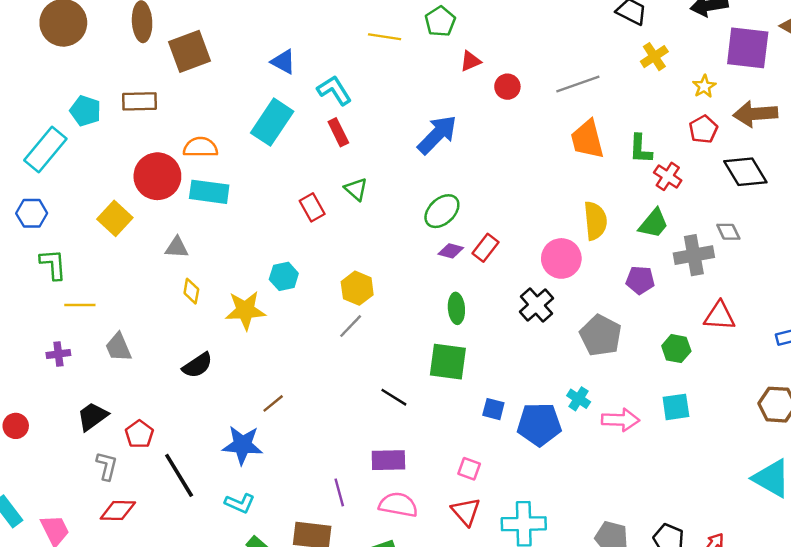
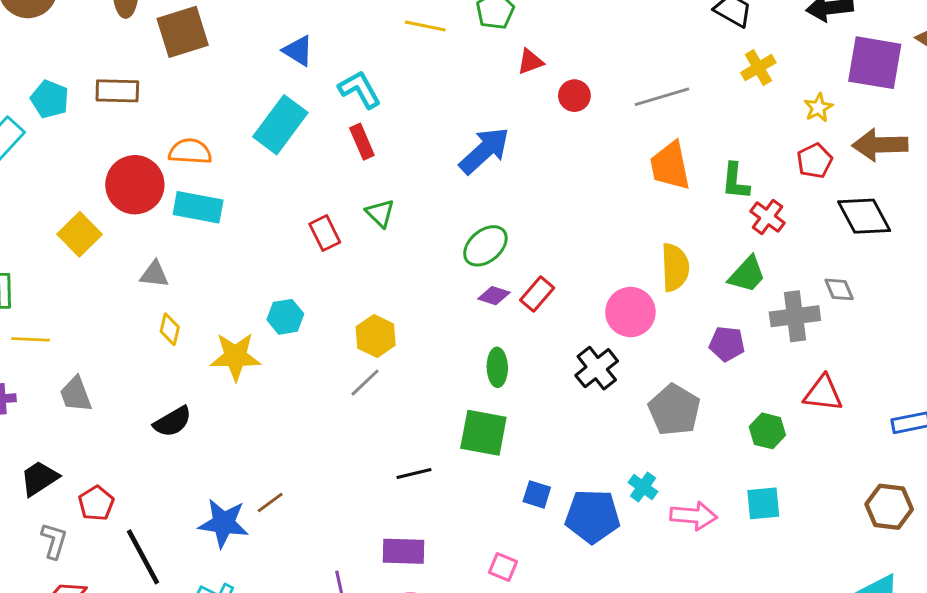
black line: (394, 397) -> (414, 474), turned -48
brown line: (273, 403) -> (270, 503), moved

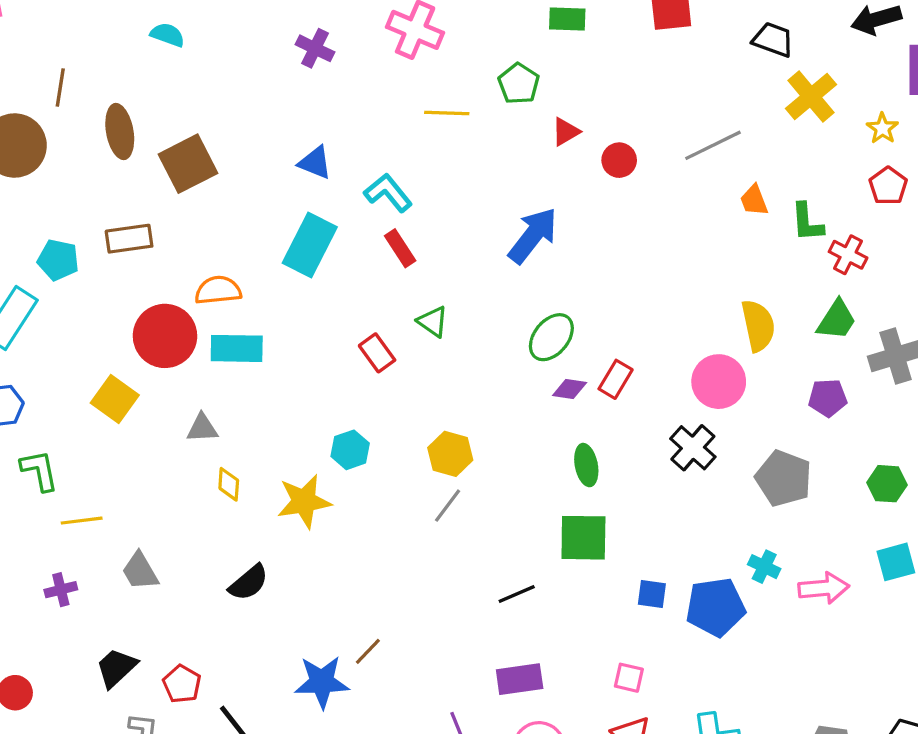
yellow cross: (758, 68) -> (811, 96), size x1.4
orange trapezoid: (670, 166) -> (754, 200), moved, size x0.6

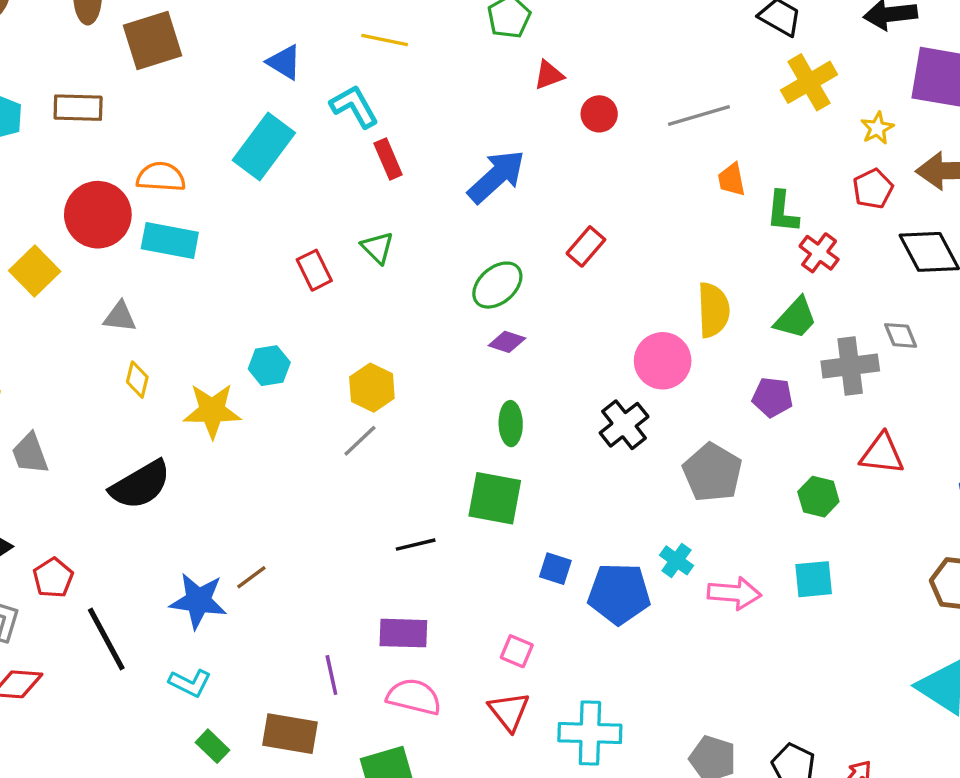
yellow line: (447, 113) -> (385, 40), moved
red rectangle: (400, 248) -> (388, 159), moved
red rectangle: (616, 379) -> (586, 246), moved
black semicircle: (249, 583) -> (140, 485), size x1.4

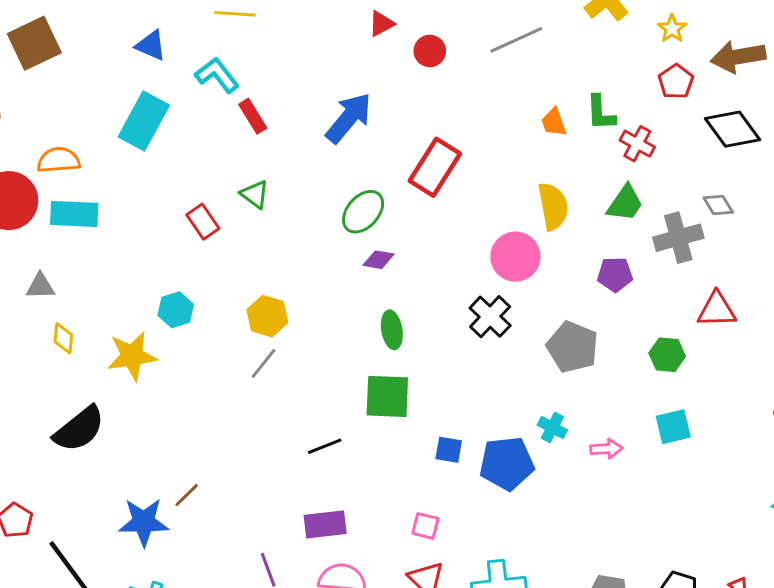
orange trapezoid: (732, 180) -> (554, 122), moved
red rectangle: (586, 246) -> (435, 167), size x1.6
pink arrow: (734, 593) -> (606, 449), size x0.7

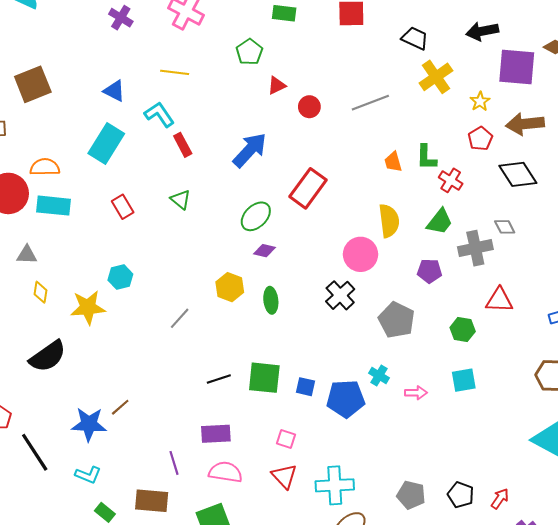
red rectangle: (203, 222) -> (123, 207), moved
yellow hexagon: (267, 316) -> (230, 287), moved
green square: (387, 396) -> (264, 378), moved

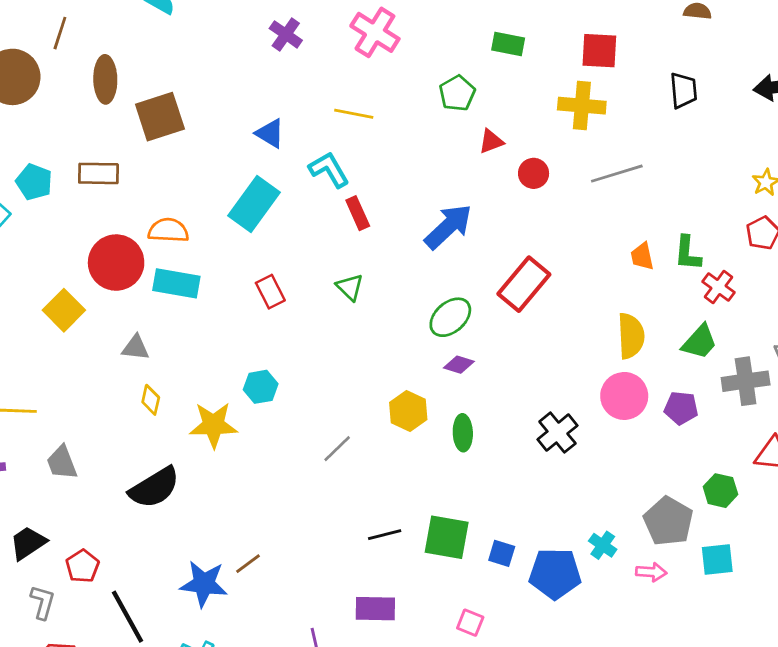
black trapezoid: (415, 38) -> (683, 90), turned 56
yellow cross: (436, 77) -> (582, 106), moved, turned 36
pink circle: (361, 254) -> (624, 396), moved
gray pentagon: (397, 320) -> (668, 521), moved

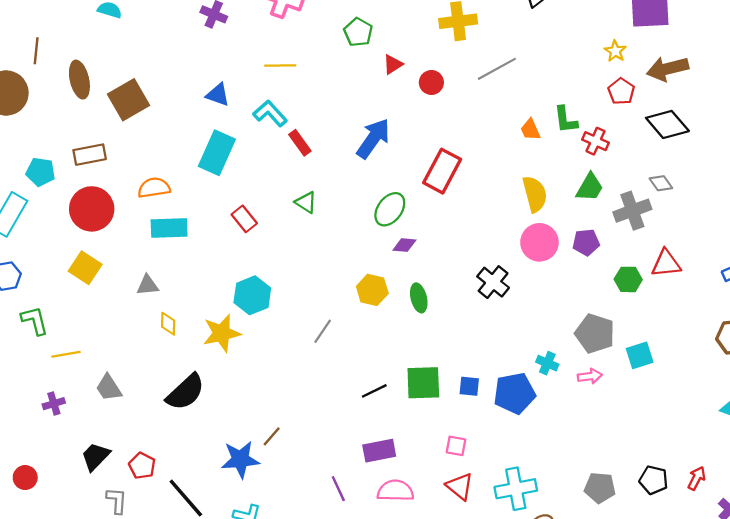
red circle: (116, 263) -> (92, 209), moved
cyan hexagon: (261, 387) -> (252, 295), size x1.4
green hexagon: (720, 491) -> (628, 279), moved

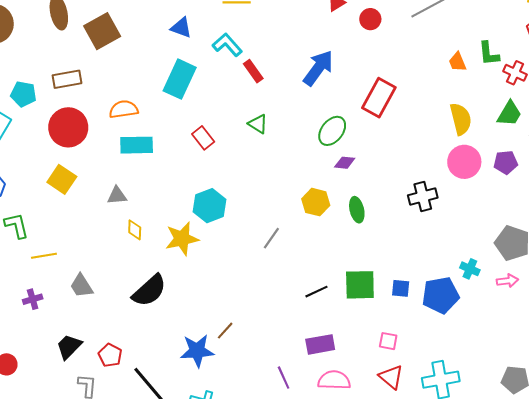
black cross: (493, 282) -> (423, 196), turned 36

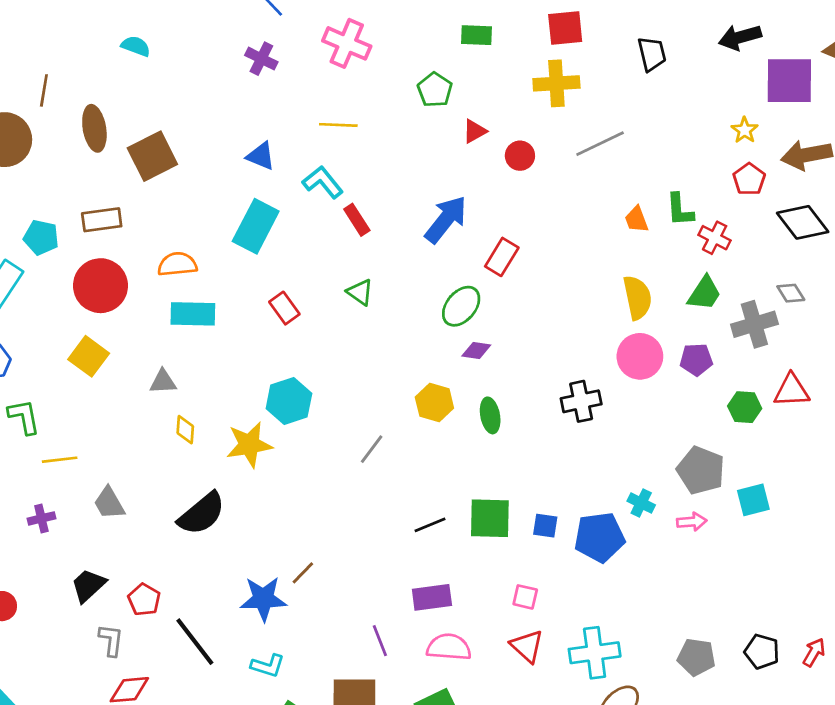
red rectangle: (379, 98) -> (502, 257), moved, size x0.7

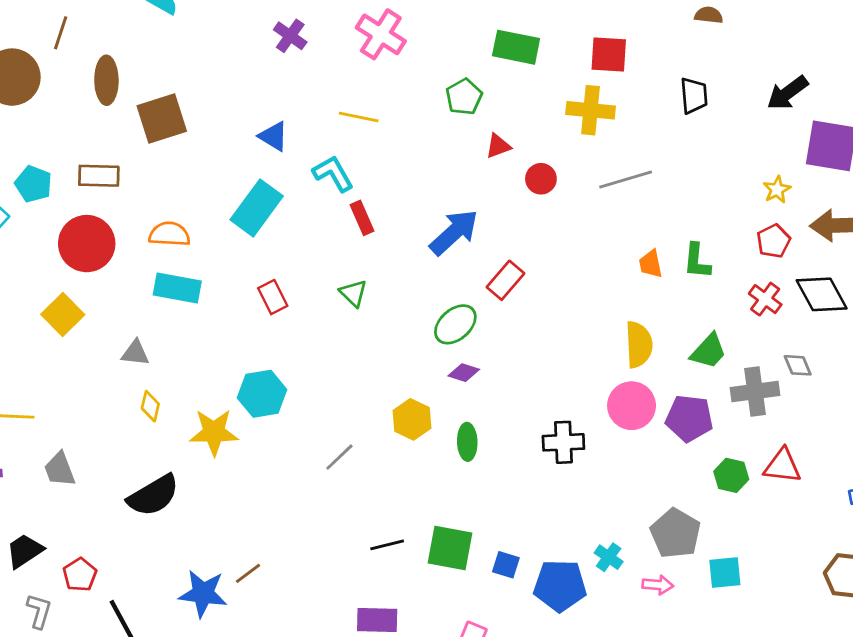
green rectangle: (476, 35) -> (516, 47), size x1.4
black arrow: (740, 37) -> (788, 93), turned -30
red cross: (715, 238) -> (765, 299), moved
purple pentagon: (696, 360) -> (689, 418), size x1.4

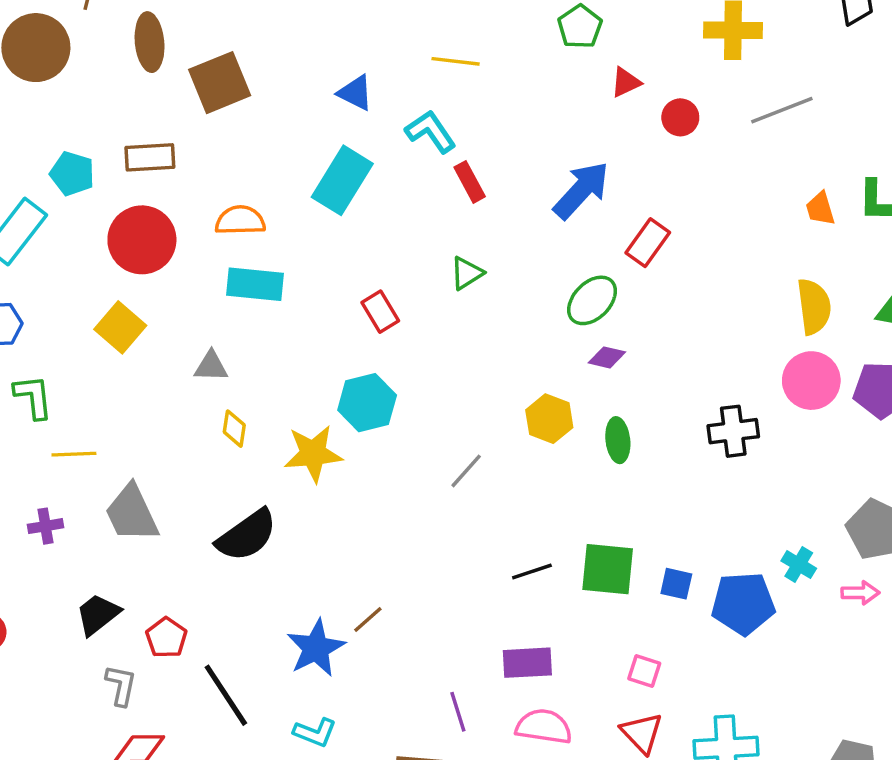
green triangle: (353, 293) -> (467, 273), turned 48
red rectangle: (273, 297) -> (380, 312), moved
gray trapezoid: (60, 469) -> (132, 513), size x1.4
blue star: (203, 594) -> (316, 648), turned -30

